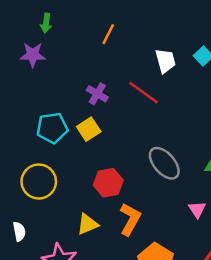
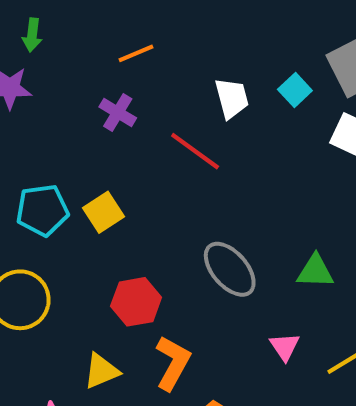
orange line: (108, 34) -> (136, 53), turned 40
purple cross: (97, 94) -> (118, 112), moved

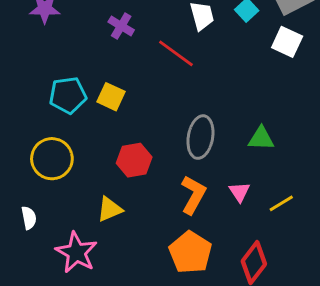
yellow square: (103, 212) -> (111, 97), turned -32
gray ellipse: (230, 269) -> (200, 137), turned 51
orange L-shape: (173, 363) -> (193, 195), moved

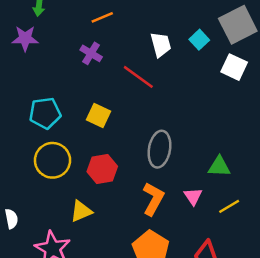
yellow square: (111, 97) -> (99, 116), moved
green triangle: (261, 138) -> (219, 167), moved
yellow circle: (52, 159) -> (53, 160), moved

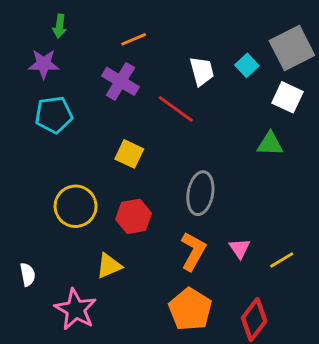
purple cross: (91, 53) -> (121, 81), size x1.4
cyan pentagon: (45, 113) -> (54, 115), moved
green triangle: (219, 167) -> (270, 144), moved

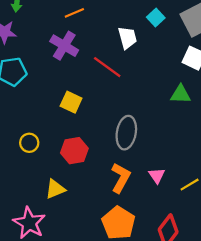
cyan square: (247, 65) -> (156, 17), moved
yellow circle: (76, 206) -> (29, 143), size x0.6

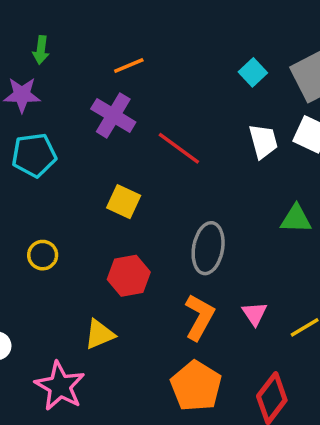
white trapezoid: (127, 38) -> (263, 141), moved
green triangle: (181, 94) -> (296, 219), moved
yellow circle: (29, 143) -> (43, 255), moved

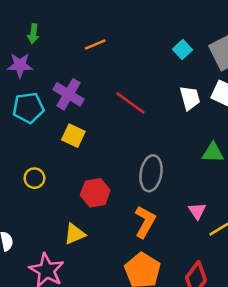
purple cross: (113, 115) -> (68, 94), moved
yellow square: (124, 202) -> (73, 136), moved
pink triangle: (255, 314) -> (197, 211), moved

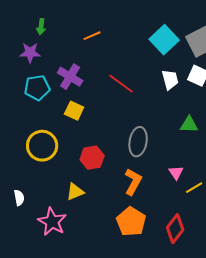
cyan square: (183, 49) -> (164, 40), size x1.8
yellow circle: (34, 178) -> (42, 146), size x1.8

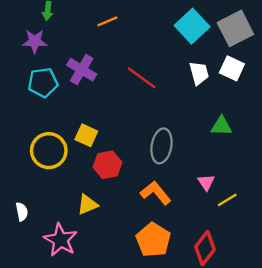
yellow square: (74, 111) -> (86, 135), moved
orange L-shape: (133, 182) -> (156, 193), turned -68

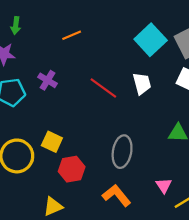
purple cross: (82, 70) -> (47, 80), size x0.7
white trapezoid: (199, 73) -> (142, 84), moved

